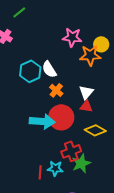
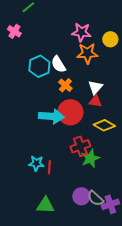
orange star: (90, 55) -> (87, 53), moved
cyan star: (55, 168) -> (36, 163), moved

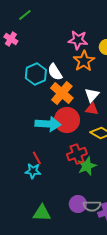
orange star: (87, 53) -> (84, 61), turned -30
orange cross: (65, 85) -> (62, 93), size x1.6
red line: (49, 167) -> (37, 158), moved, turned -32
gray semicircle: (95, 198) -> (92, 206), turned -42

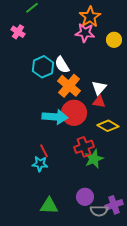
orange star: (84, 61) -> (90, 17), moved
gray semicircle: (92, 206) -> (99, 211), moved

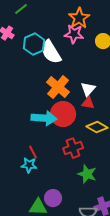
white semicircle: (62, 65) -> (51, 52), moved, size x1.4
cyan hexagon: (43, 67) -> (34, 44), moved
green star: (94, 159) -> (87, 174), moved, turned -30
purple circle: (85, 197) -> (53, 198), moved

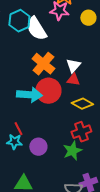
red cross: (73, 148) -> (81, 132), moved
green star: (87, 174) -> (72, 151), turned 30
purple circle: (53, 198) -> (38, 147), moved

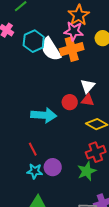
orange cross: (43, 64) -> (72, 49), moved, turned 35
red circle: (48, 91) -> (70, 102), moved, size x0.6
cyan star: (14, 142) -> (35, 171), moved

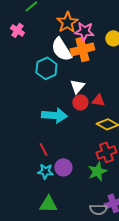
orange star: (79, 15) -> (67, 22), moved
cyan hexagon: (34, 41) -> (46, 68), moved
white triangle: (88, 86) -> (77, 86), moved

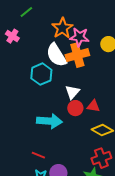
red line: (43, 149) -> (38, 155), turned -40

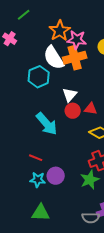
cyan arrow: (49, 121) -> (47, 124), turned 45

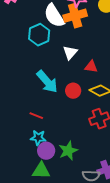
red circle: (73, 111) -> (73, 91), moved
purple circle: (56, 176) -> (46, 151), moved
green star: (90, 180) -> (68, 151), moved

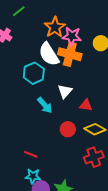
orange cross: (75, 16) -> (70, 54), turned 30
cyan arrow: (47, 82) -> (45, 105), moved, size x0.7

